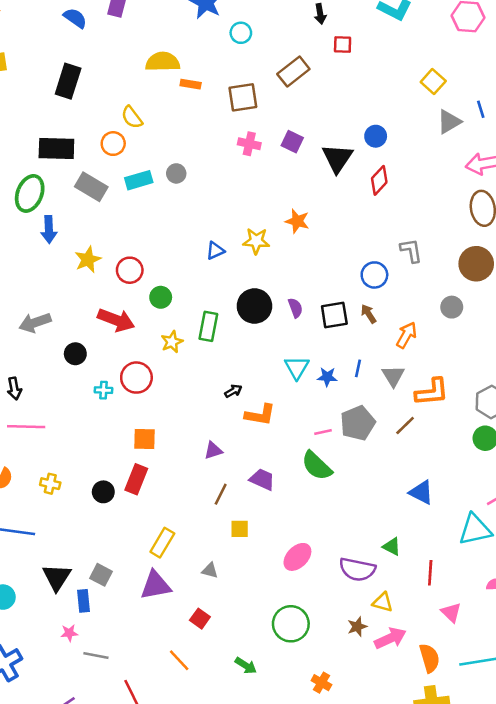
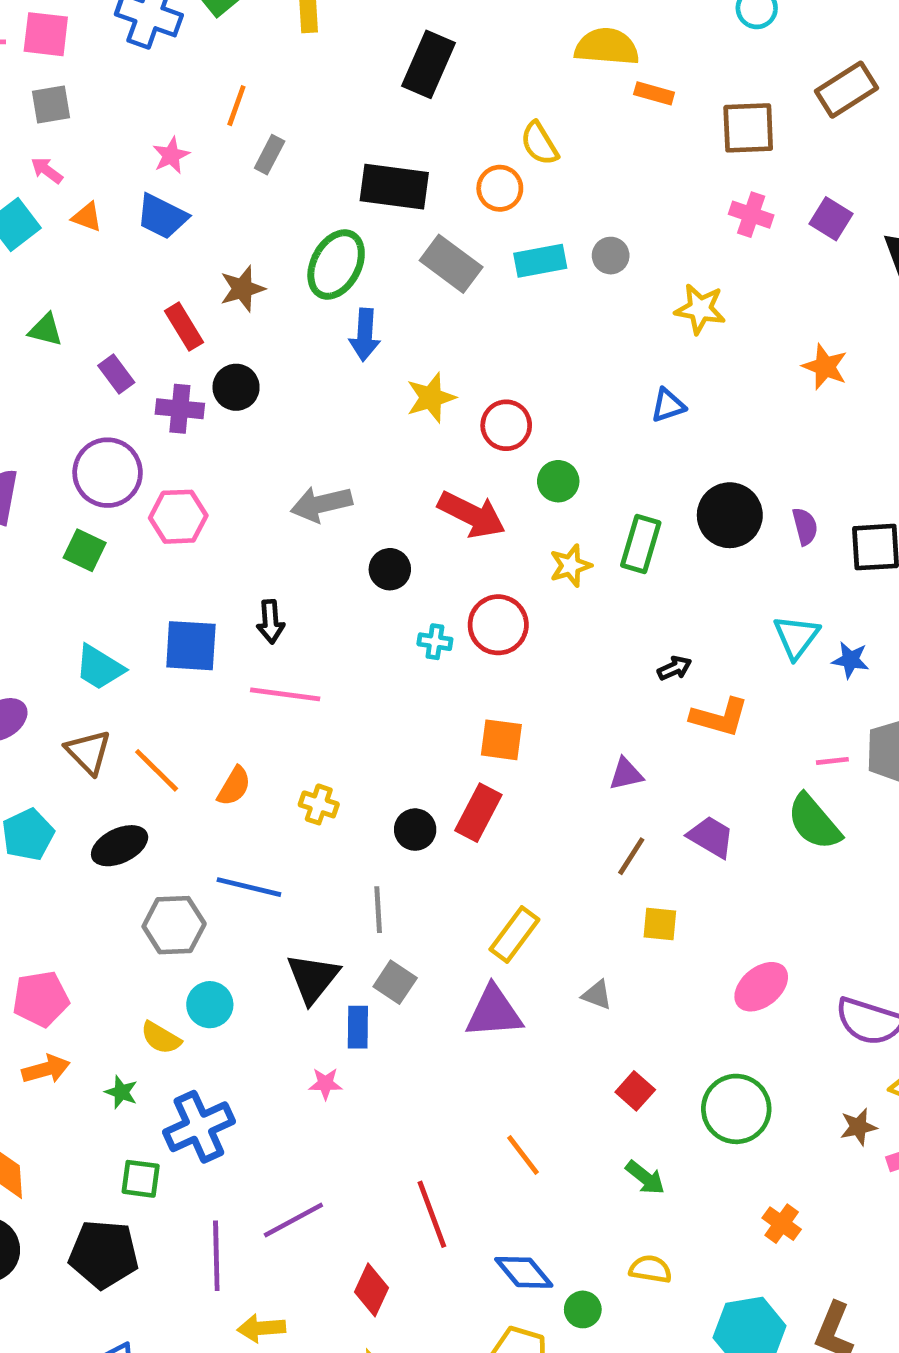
yellow star: (256, 241) -> (700, 309), moved
red square: (200, 619) -> (635, 1091), moved
gray line: (96, 655) -> (378, 910), moved, turned 70

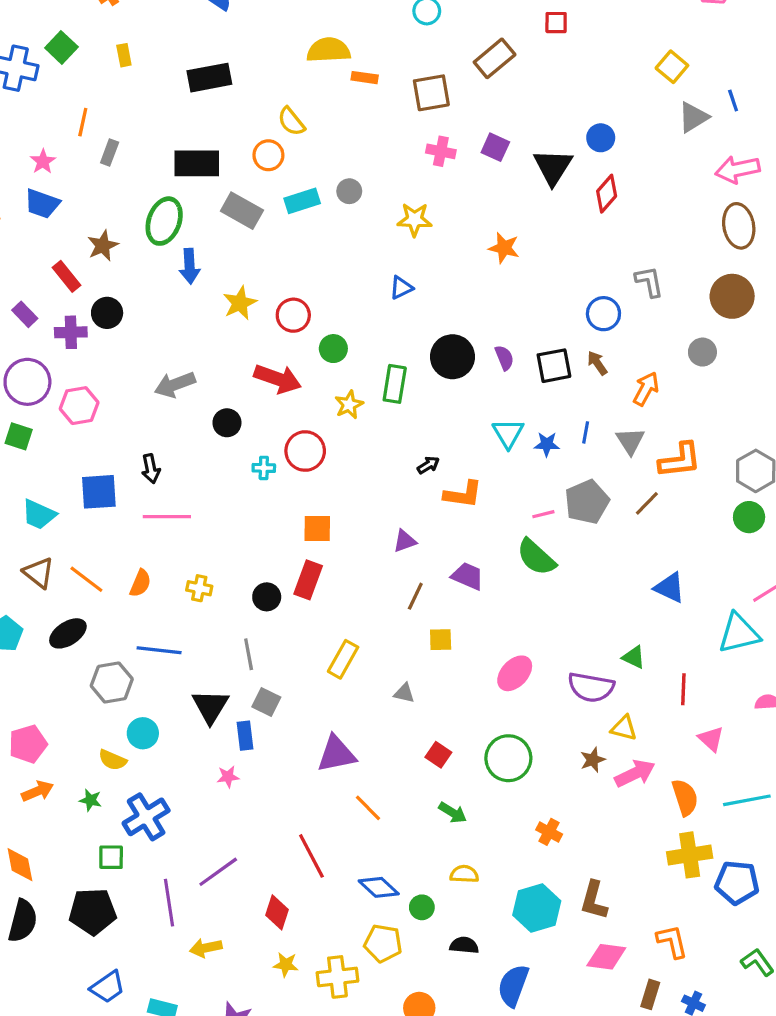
black rectangle: (429, 64) -> (209, 78), turned 63
purple triangle: (494, 1012) -> (336, 754), moved

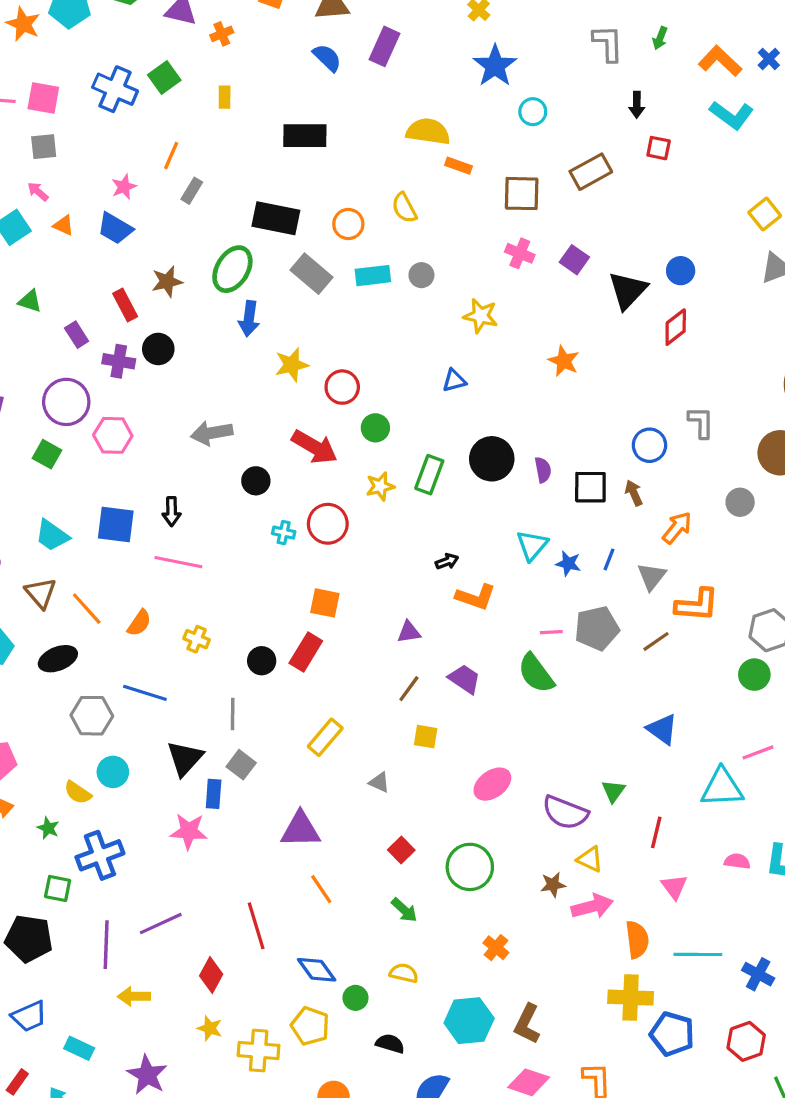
yellow semicircle: (291, 121) -> (404, 208), moved
green triangle: (634, 657) -> (613, 791), turned 30
pink star: (228, 777) -> (189, 831), size x1.6

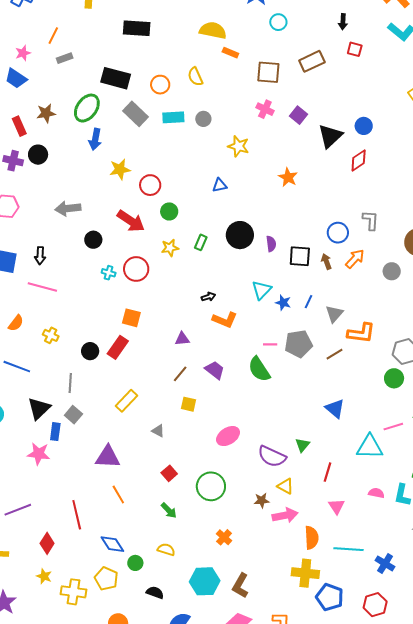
gray rectangle: (192, 191) -> (65, 58), turned 35
green rectangle: (429, 475) -> (201, 242), size x0.7
orange arrow: (677, 528) -> (355, 259), moved

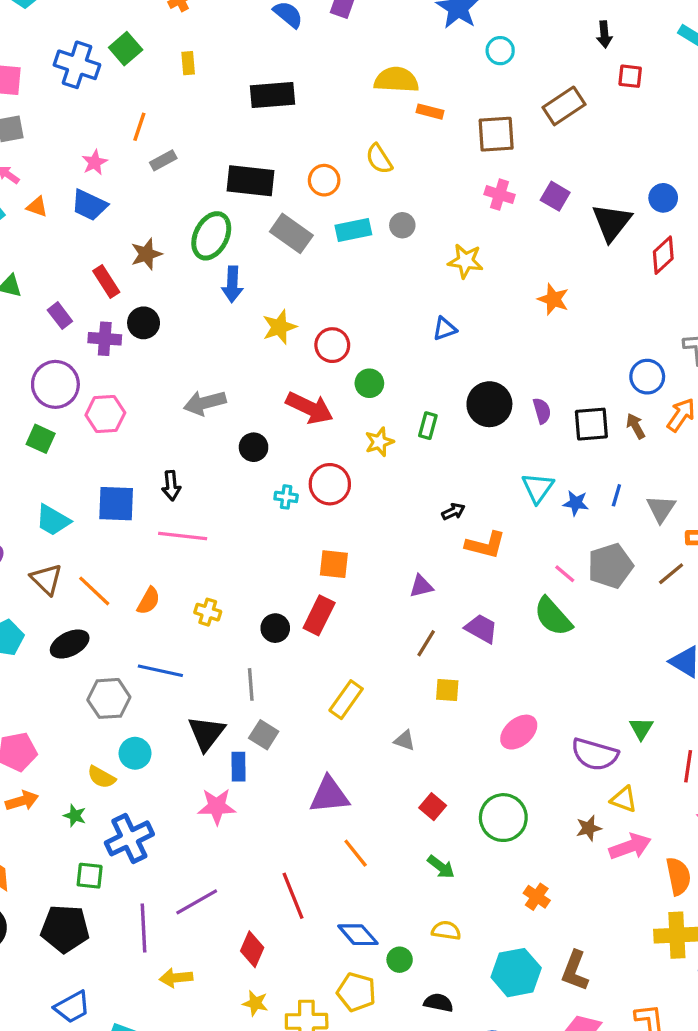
pink line: (270, 344) -> (565, 574), turned 48

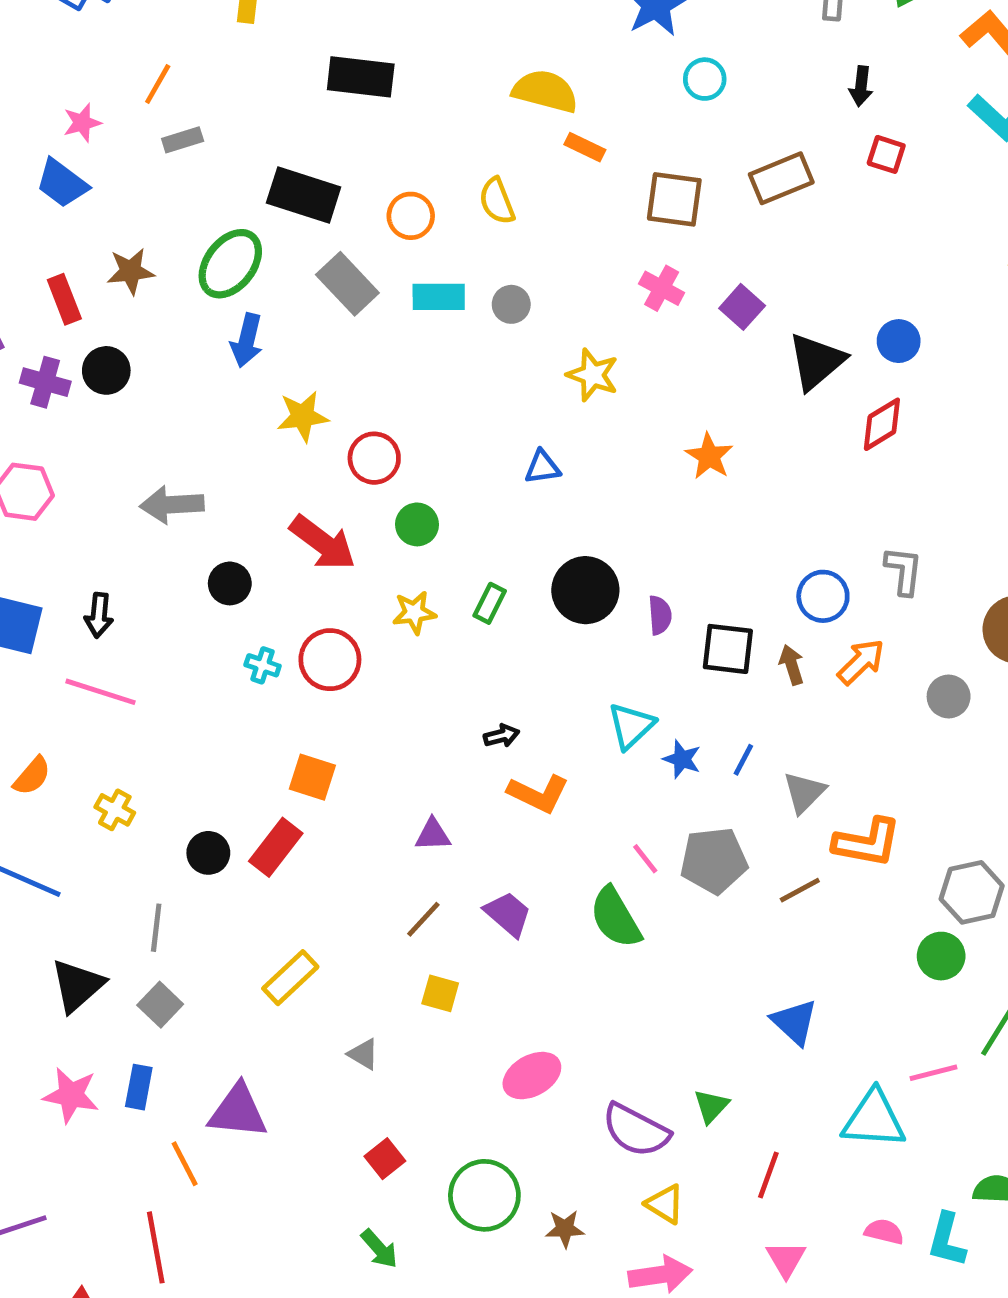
blue rectangle: (238, 767) -> (139, 1087), moved
brown star: (589, 828) -> (565, 1229), moved
orange line: (356, 853) -> (185, 1164), moved

